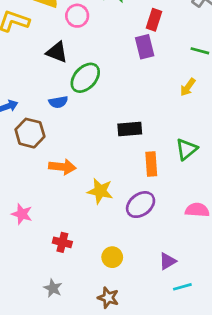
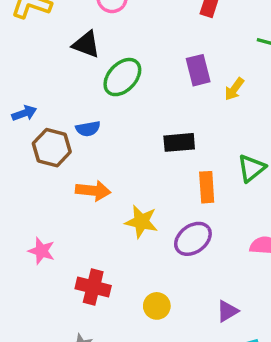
purple rectangle: (145, 47) -> (198, 70), moved
yellow arrow: (188, 87) -> (234, 89), moved
blue semicircle: (58, 102) -> (88, 129), moved
red cross: (62, 242) -> (93, 287), size x1.4

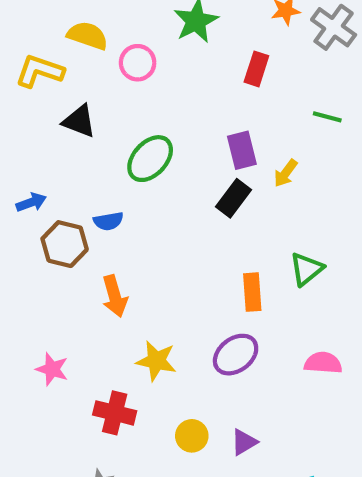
black triangle: (86, 44) -> (79, 121), moved
black rectangle: (179, 142) -> (233, 198), moved, turned -48
orange arrow: (93, 191) -> (115, 296), turned 68
yellow star: (141, 222) -> (156, 361), moved
purple triangle: (227, 311) -> (244, 442), moved

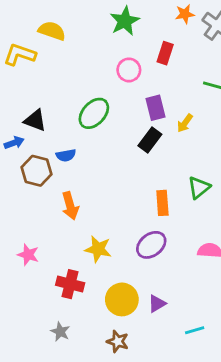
pink circle: (138, 63) -> (129, 70), moved
black triangle: (79, 121) -> (35, 120), moved
yellow circle: (192, 436) -> (122, 299), size x1.5

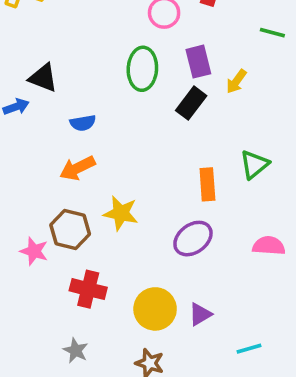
green ellipse: (94, 113) -> (142, 69), moved, turned -40
brown hexagon: (36, 171) -> (70, 229), moved
orange arrow: (70, 206) -> (77, 168), moved, turned 80
yellow star: (98, 249) -> (121, 213), moved

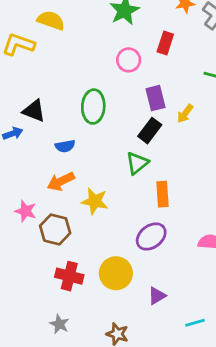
green ellipse: (142, 69) -> (93, 107), moved
green triangle: (254, 164) -> (137, 163), moved
yellow star: (121, 213) -> (95, 201), moved
pink star: (34, 251) -> (25, 211), moved
yellow circle: (155, 309) -> (116, 273), moved

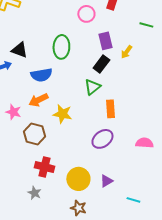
blue semicircle: (65, 146) -> (41, 75), size x1.5
pink star: (25, 211) -> (13, 112), moved
yellow circle: (116, 273) -> (78, 179), moved
cyan line: (195, 323) -> (133, 200), turned 32
gray star: (59, 324) -> (34, 193), moved

